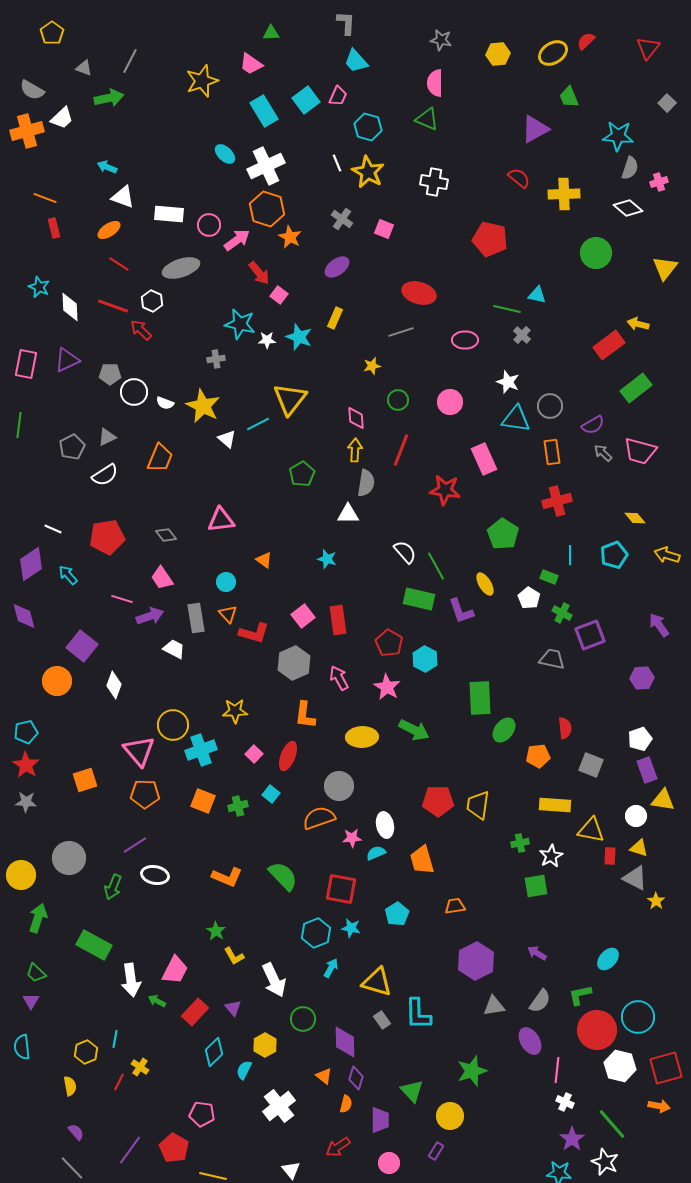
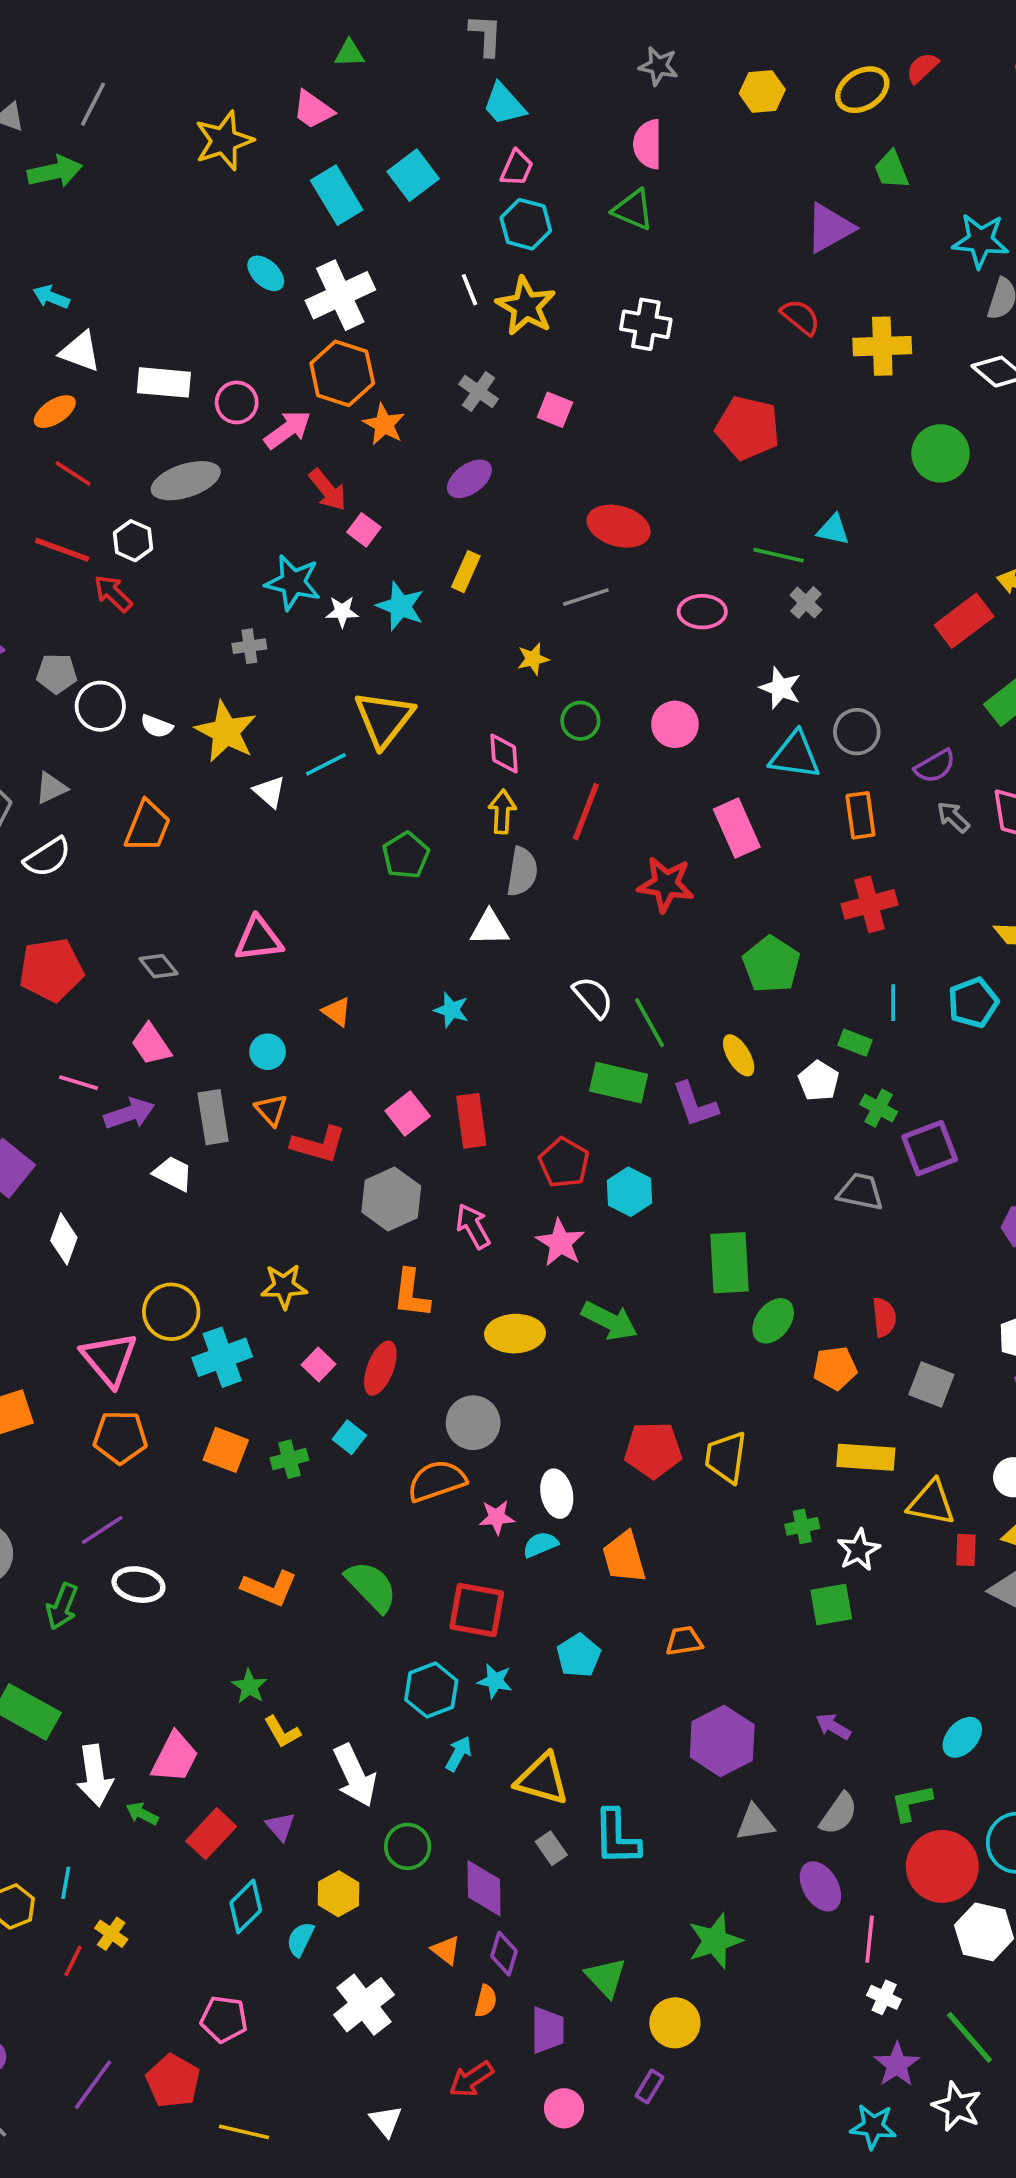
pink trapezoid: (338, 96) -> (517, 168), moved

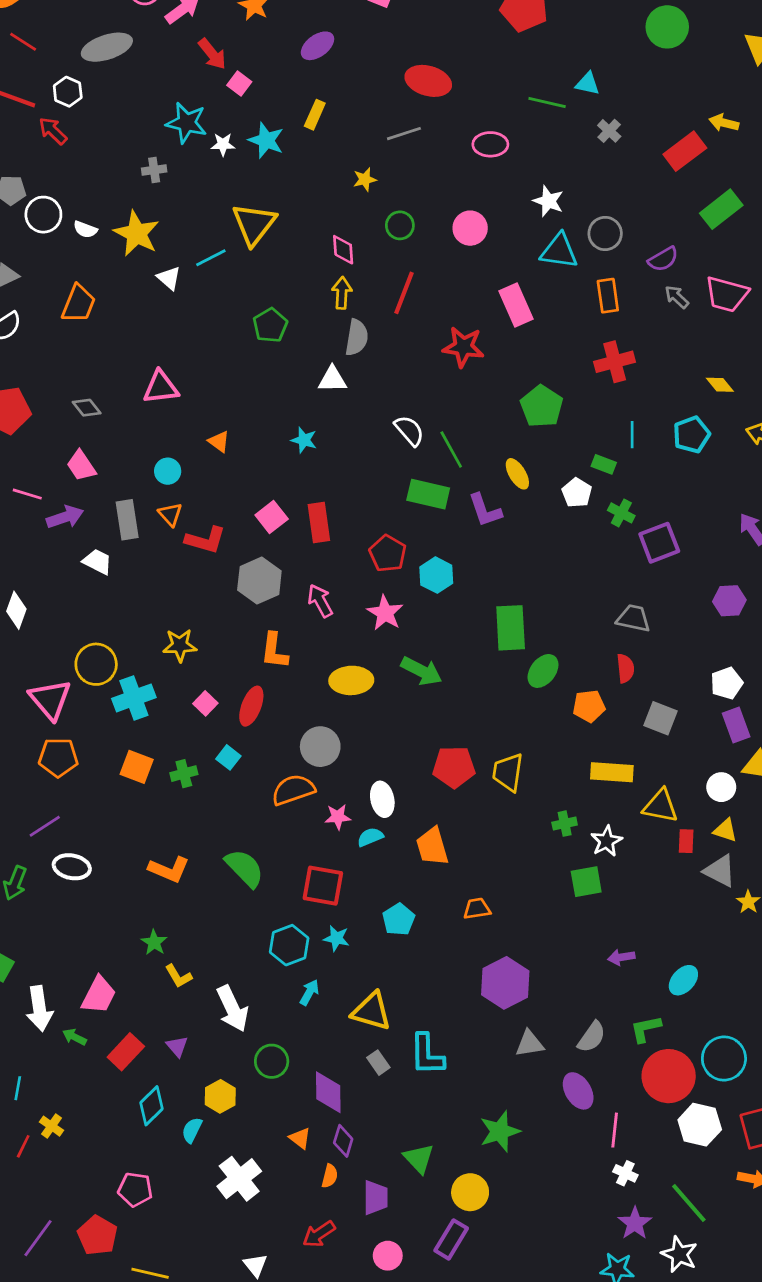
gray cross: (806, 603) -> (609, 131), moved
gray trapezoid: (860, 1192) -> (633, 618), moved
purple arrow: (833, 1726) -> (621, 957), moved, turned -40
purple rectangle: (649, 2086) -> (451, 1239), size x1.6

